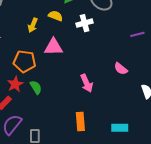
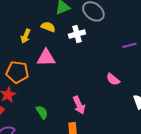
pink arrow: (87, 83) -> (79, 105), moved
green semicircle: (36, 87) -> (42, 112), moved

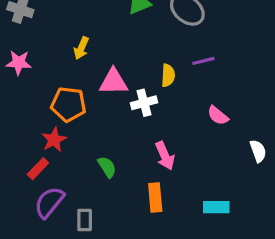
yellow semicircle: (48, 27) -> (168, 75), moved, turned 72
white cross: (77, 34) -> (144, 103), moved
purple line: (129, 45) -> (203, 61), moved

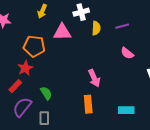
purple line: (203, 61) -> (122, 26), moved
white cross: (144, 103) -> (81, 12), moved
green semicircle: (107, 167) -> (46, 93), moved

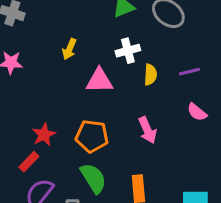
orange pentagon: (34, 46) -> (92, 136), moved
pink arrow: (94, 78) -> (147, 130), moved
green semicircle: (46, 93) -> (93, 178), moved, size x1.5

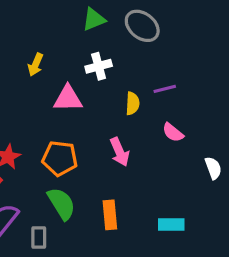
yellow semicircle: (150, 75) -> (133, 103), moved

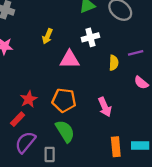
pink arrow: (120, 152) -> (105, 107), moved
orange rectangle: (110, 215) -> (116, 147), moved

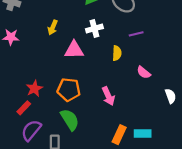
purple line: (136, 53) -> (136, 34), moved
orange rectangle: (116, 147) -> (119, 135), turned 30

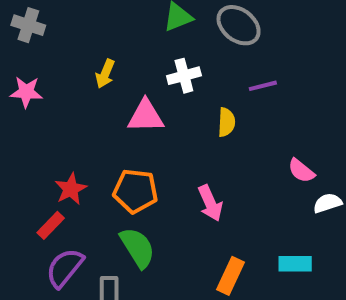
pink semicircle: (144, 72) -> (301, 171), moved
white semicircle: (171, 96) -> (328, 203), turned -88
cyan rectangle: (143, 134) -> (295, 264), moved

